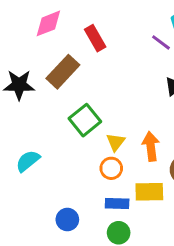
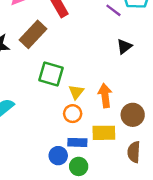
green square: (85, 120) -> (51, 74), turned -35
blue circle: (67, 220) -> (58, 156), moved

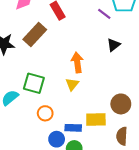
green square: (51, 74) -> (34, 83), moved
orange arrow: (105, 96) -> (77, 63), moved
orange circle: (73, 114) -> (45, 113), moved

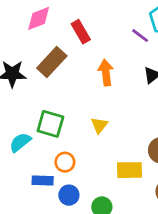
orange arrow: (77, 63) -> (106, 73), moved
blue rectangle: (73, 128) -> (43, 181), moved
blue circle: (57, 139) -> (69, 195), moved

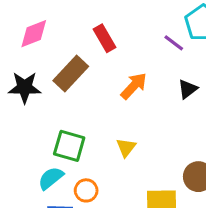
pink diamond: (39, 18) -> (34, 34), moved
orange arrow: (106, 73) -> (134, 86), turned 50
cyan semicircle: (20, 142) -> (51, 178), moved

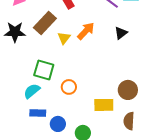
yellow triangle: (126, 147) -> (64, 38), moved
orange circle: (86, 190) -> (69, 87), moved

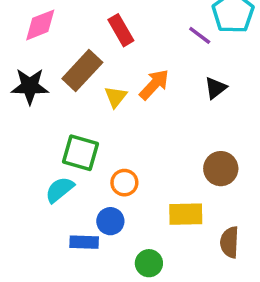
brown circle: (128, 90) -> (221, 169), moved
blue rectangle: (38, 113) -> (84, 242), moved
blue circle: (58, 124) -> (110, 221), moved

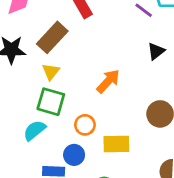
orange arrow: (154, 84) -> (108, 81), moved
yellow triangle: (116, 97) -> (51, 72), moved
yellow rectangle: (186, 214) -> (116, 144), moved

